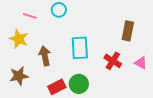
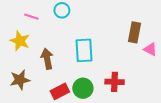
red cross: (113, 61) -> (115, 82), moved, turned -30
pink triangle: (141, 63) -> (150, 49), moved

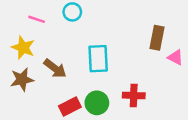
brown arrow: (47, 59) -> (55, 68), turned 138
brown star: (20, 80) -> (22, 79), moved

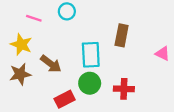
brown rectangle: (157, 38) -> (122, 35), moved
green circle: (97, 103) -> (90, 83), moved

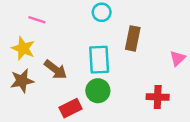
cyan circle: (67, 11) -> (102, 12), moved
pink triangle: (163, 54) -> (178, 58), turned 49
red cross: (124, 89) -> (158, 97), moved

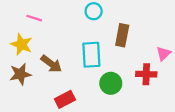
green circle: (98, 91) -> (111, 83), moved
red cross: (158, 97) -> (146, 74), moved

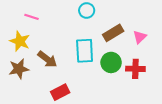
brown rectangle: (122, 35) -> (113, 33), turned 48
pink triangle: (163, 54) -> (140, 37), moved
green circle: (111, 83) -> (111, 62), moved

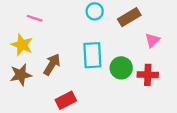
brown rectangle: (113, 33) -> (129, 17), moved
brown arrow: (47, 59) -> (52, 64), turned -96

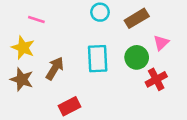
green circle: (121, 68) -> (137, 57), moved
brown star: (21, 75) -> (22, 79), turned 30
red cross: (148, 75) -> (156, 79), turned -30

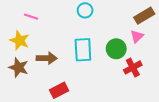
brown rectangle: (137, 18) -> (144, 16), moved
brown arrow: (55, 68) -> (47, 58), turned 60

